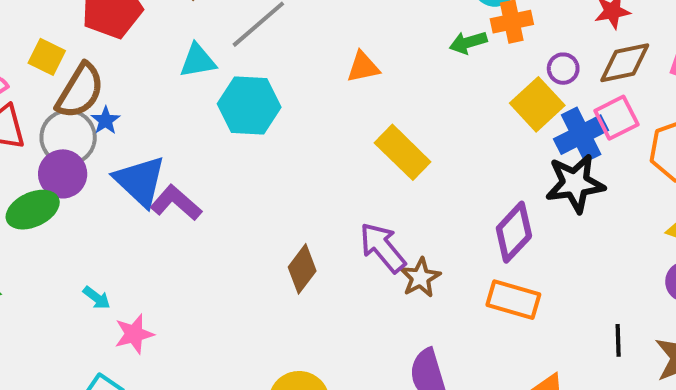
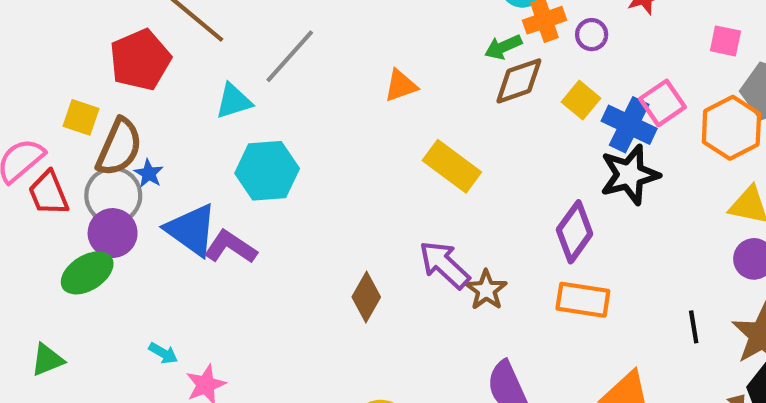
brown diamond: (625, 63) -> (519, 81), moved
purple circle: (563, 69) -> (592, 35), moved
yellow square: (537, 104) -> (581, 100), size x0.7
cyan hexagon: (249, 106) -> (267, 171), moved
blue cross: (581, 135) -> (629, 125), turned -30

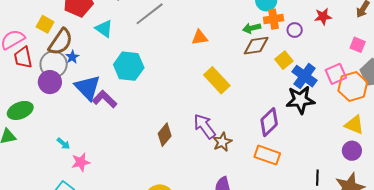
cyan triangle: (234, 101) -> (104, 29), moved, turned 42
pink square: (662, 103) -> (336, 74), moved
green ellipse: (87, 273) -> (20, 110), moved

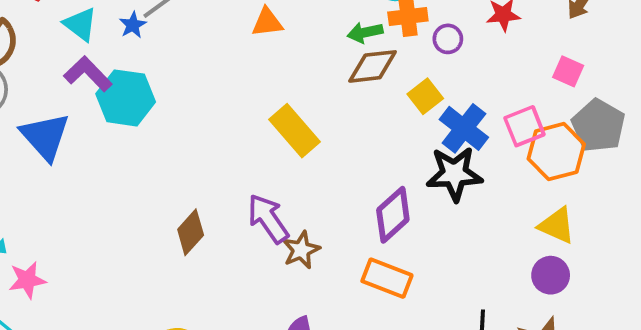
orange triangle: (200, 37) -> (267, 22), moved
blue star: (72, 57) -> (133, 25), moved
purple L-shape: (105, 99) -> (88, 74), moved

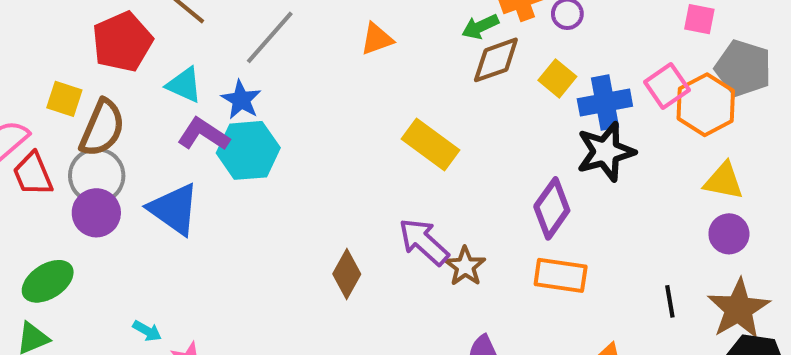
blue star: (133, 25) -> (241, 100), moved, size x1.4
blue cross: (464, 128) -> (605, 102), turned -36

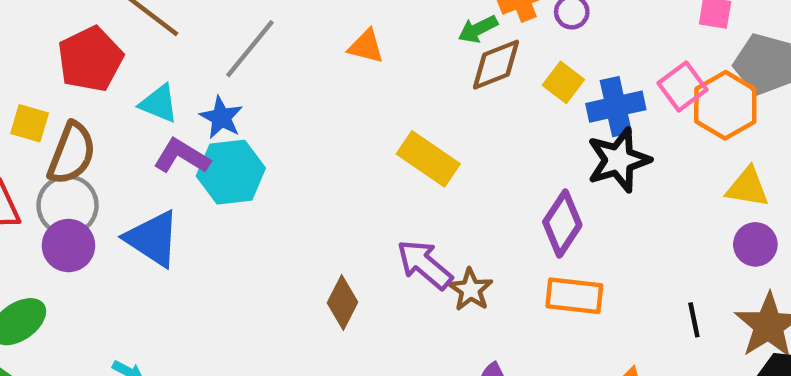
orange triangle: (377, 39) -> (366, 46), turned 36

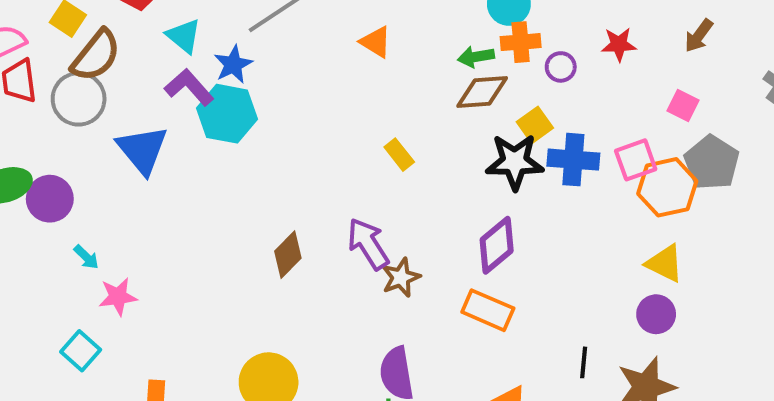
yellow rectangle: (428, 159) -> (399, 155), size x0.6
black star: (619, 160) -> (515, 162), moved
purple circle: (68, 246) -> (50, 199), moved

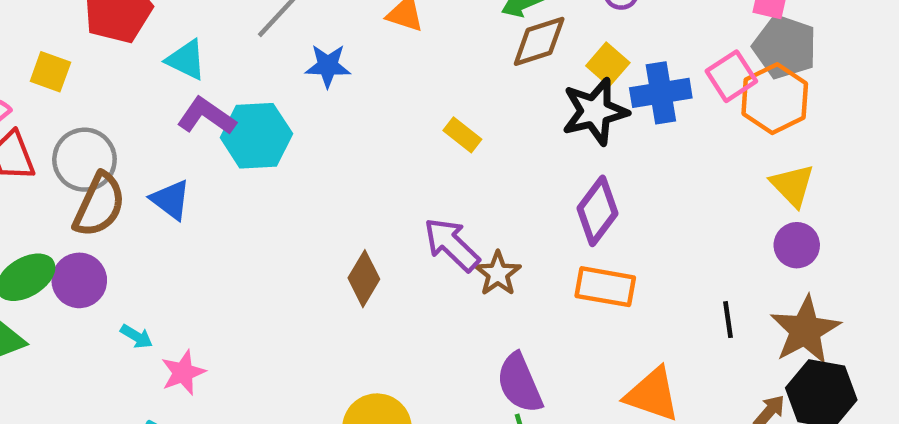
brown semicircle: (96, 56) -> (99, 205), moved
blue star: (233, 64) -> (328, 66), moved, turned -30
blue triangle: (142, 150) -> (171, 200), size x0.7
gray pentagon: (712, 163) -> (785, 47), moved
yellow triangle: (665, 263) -> (792, 185), turned 33

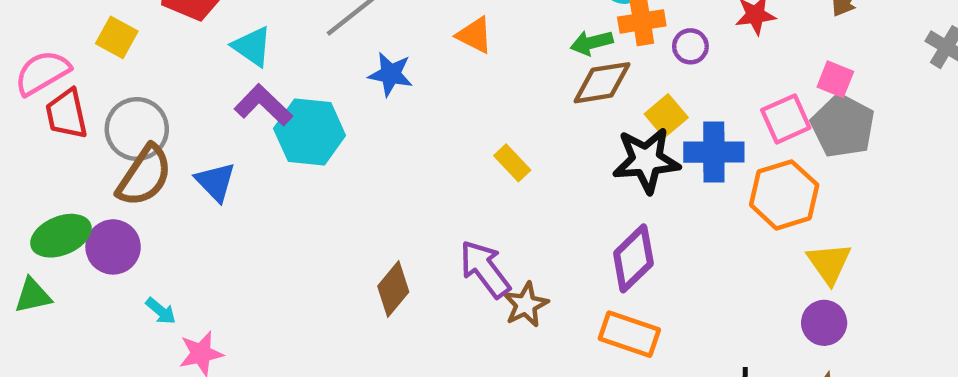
pink square: (731, 76) -> (786, 119), moved
orange hexagon: (775, 99) -> (784, 195), moved

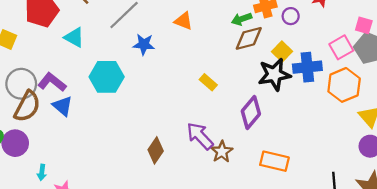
purple L-shape: (263, 105) -> (52, 82), moved
purple diamond: (633, 258) -> (251, 112), moved
cyan arrow: (161, 311) -> (42, 172), turned 63

